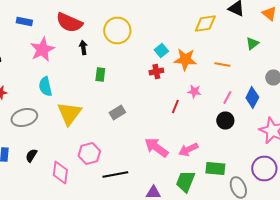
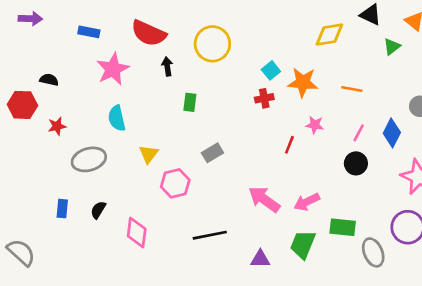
green triangle: (252, 44) -> (392, 47), moved
yellow triangle: (69, 114) -> (149, 154), size x0.6
pink hexagon: (89, 154) -> (175, 183), moved

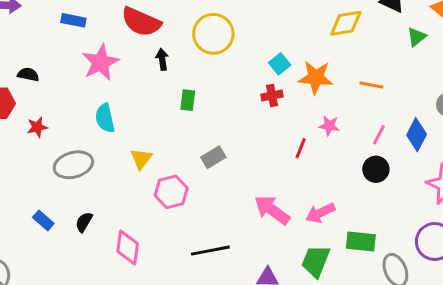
blue rectangle: (62, 209) -> (43, 220), turned -54

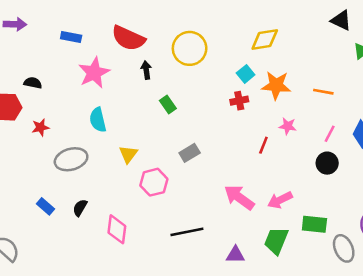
yellow diamond: (346, 23) -> (265, 39), moved
green rectangle: (188, 100) -> (168, 104), turned -42

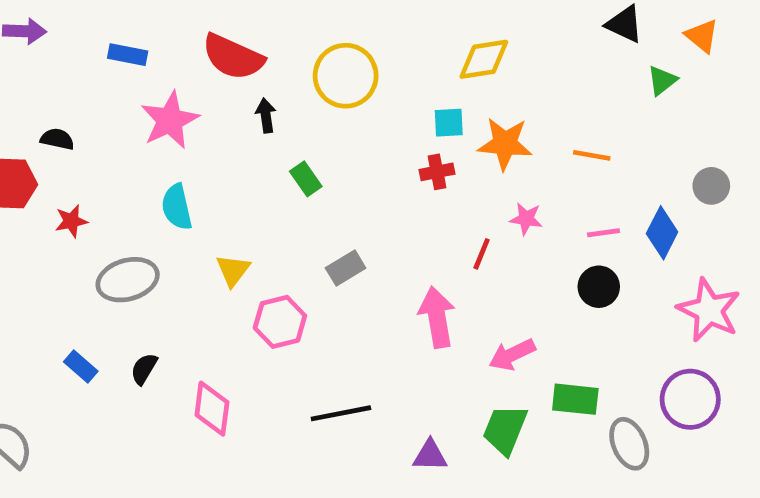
cyan square: (246, 74) -> (449, 123), turned 36
pink line: (330, 134) -> (603, 233), turned 54
pink arrow: (239, 197) -> (437, 317), moved, turned 44

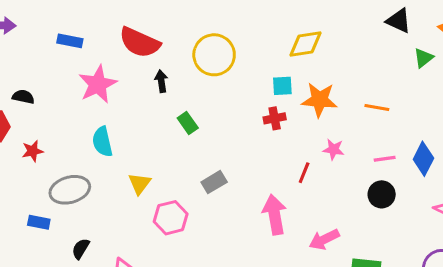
blue rectangle: (81, 366) -> (39, 222), moved, turned -30

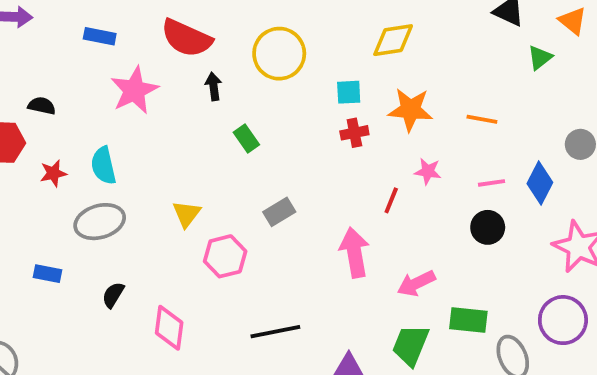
cyan square: (282, 86) -> (349, 92), moved
cyan semicircle: (102, 142) -> (103, 166), moved
blue rectangle: (39, 222) -> (48, 274), moved

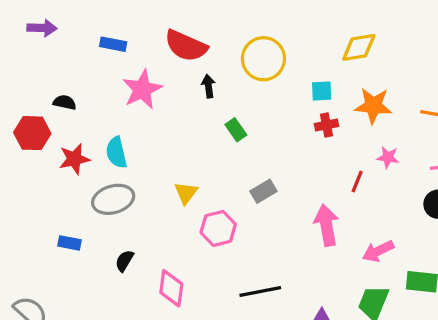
red star: (53, 173) -> (74, 159), size x1.4

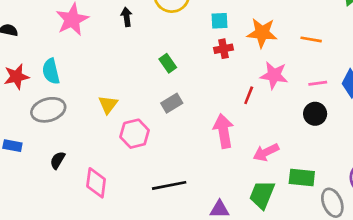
green rectangle: (236, 130) -> (168, 63), moved
pink star: (388, 157) -> (274, 75), size x1.5

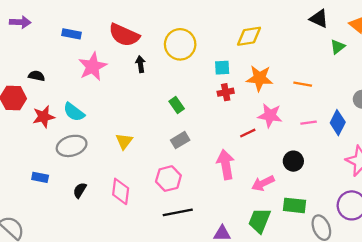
cyan semicircle: (51, 71) -> (74, 112), turned -40
red line: (249, 95) -> (248, 133), turned 42
black circle: (315, 114) -> (293, 161), moved
pink hexagon: (135, 134) -> (168, 179), moved
pink diamond: (96, 183) -> (121, 191), moved

